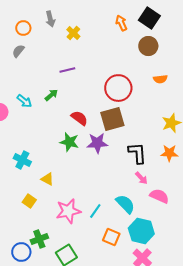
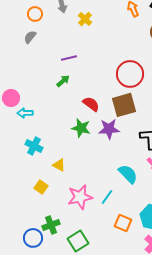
purple line: (67, 70) -> (69, 58), moved
cyan arrow: (24, 101) -> (25, 113), moved, turned 140
cyan semicircle: (125, 204) -> (128, 174), moved

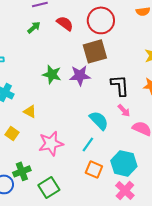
red semicircle: (91, 104) -> (65, 23), moved
cyan line: (107, 197) -> (88, 144), moved

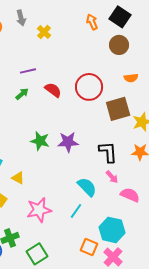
brown square: (95, 51) -> (118, 109), moved
orange square: (94, 169) -> (89, 247), moved

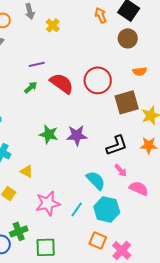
red semicircle: (53, 90) -> (62, 83), size x1.4
black L-shape: (108, 152) -> (117, 145), turned 75
cyan line: (76, 211) -> (77, 209), moved
cyan hexagon: (112, 230) -> (107, 209), moved
green square: (37, 254) -> (46, 247), turned 30

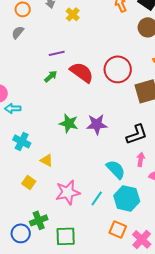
pink arrow: (121, 170) -> (141, 159), turned -128

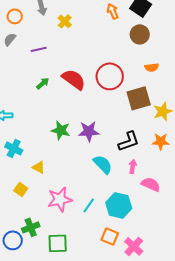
purple line: (57, 53) -> (39, 49), moved
cyan semicircle: (116, 169) -> (103, 164), moved

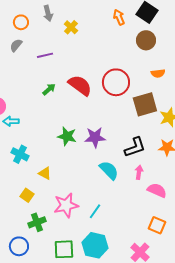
cyan hexagon: (119, 205) -> (95, 245), moved
green cross: (31, 227) -> (37, 222), moved
orange square: (110, 236) -> (157, 225), moved

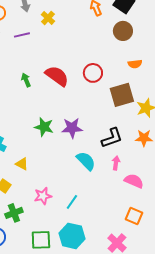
purple line: (45, 55) -> (22, 35), moved
red circle: (116, 82) -> (93, 73), size x0.7
green arrow: (49, 89) -> (26, 80), turned -72
pink star: (66, 205) -> (43, 196), size x0.7

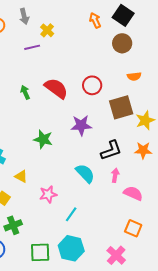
purple line: (22, 35) -> (32, 47), moved
purple star: (72, 128) -> (81, 125), moved
pink star: (43, 196) -> (48, 194), moved

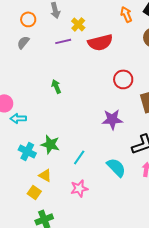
red semicircle: (56, 88) -> (100, 42), moved, turned 130
green star: (43, 139) -> (50, 144), moved
yellow triangle: (21, 176) -> (45, 175), moved
cyan line: (71, 214) -> (79, 157), moved

